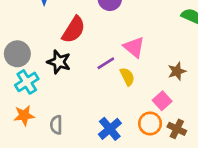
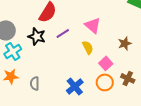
purple line: (106, 63) -> (63, 33), moved
pink square: (162, 101) -> (106, 63), moved
brown cross: (177, 129) -> (128, 78), moved

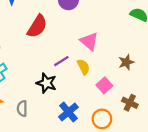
purple line: (63, 33) -> (61, 61), moved
black star: (37, 36) -> (46, 83), moved
orange circle: (105, 82) -> (102, 119), moved

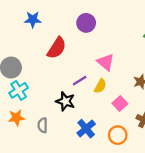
yellow semicircle: (83, 67) -> (100, 86), turned 56

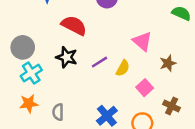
red semicircle: (57, 48) -> (74, 25), turned -95
pink triangle: (106, 62) -> (142, 41), moved
black star: (65, 101) -> (67, 57), moved

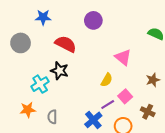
gray circle: (23, 47) -> (21, 43), moved
purple line: (100, 62) -> (108, 105), moved
brown star: (168, 63) -> (153, 80), moved
cyan cross: (31, 73) -> (40, 84), moved

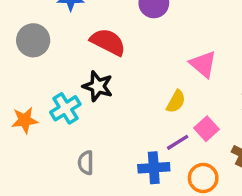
orange star: (28, 110) -> (25, 120), moved
blue cross: (93, 120) -> (154, 168), turned 36

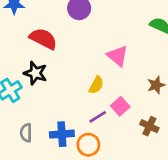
blue cross: (154, 168) -> (62, 134), moved
orange circle: (203, 178) -> (88, 145), moved

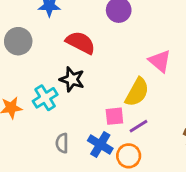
yellow semicircle: (96, 85) -> (137, 92), size x1.5
pink square: (120, 106) -> (114, 116), moved, turned 36
blue cross: (62, 134) -> (100, 145), turned 35

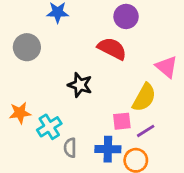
red semicircle: (80, 43) -> (112, 49), moved
cyan cross: (45, 98) -> (49, 127), moved
blue cross: (100, 145) -> (108, 149), turned -30

